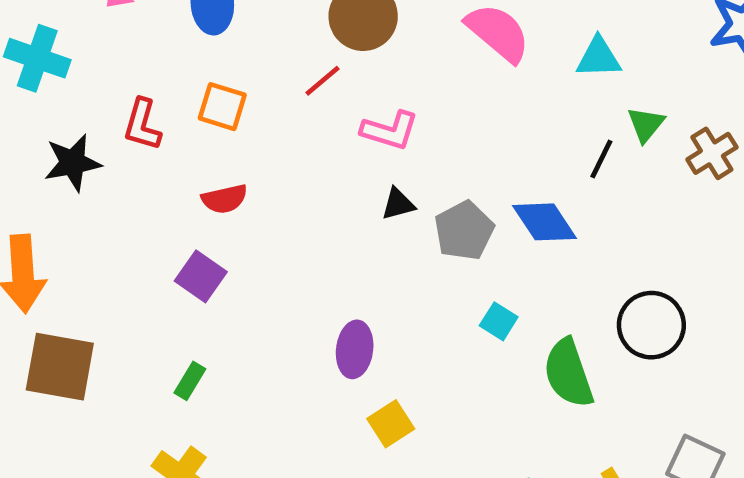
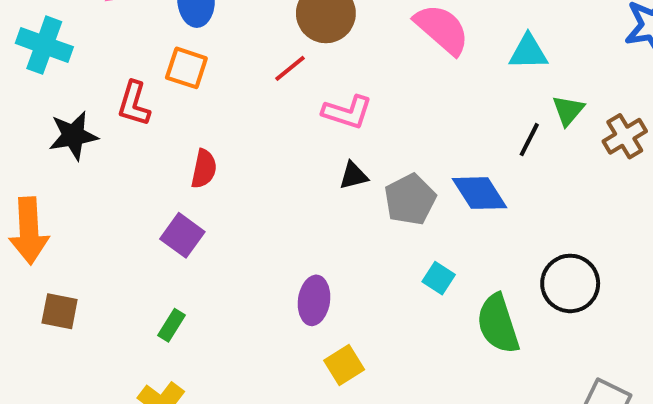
orange square: (222, 107) -> (186, 68), moved
red semicircle: (225, 199) -> (204, 169), turned -66
brown square: (60, 367) -> (60, 311), size x0.6

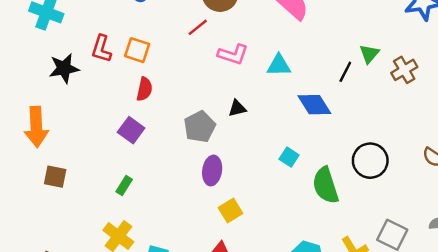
cyan triangle: (528, 52) -> (279, 65), moved
orange square: (186, 68) -> (137, 50), moved
black triangle: (353, 176) -> (237, 108), moved
gray pentagon: (410, 199) -> (200, 127), moved

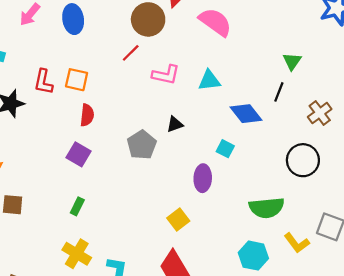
brown cross: (404, 70) -> (320, 113), moved
black line: (345, 72) -> (279, 92), moved
cyan square: (289, 157) -> (225, 149), moved
purple ellipse: (212, 171) -> (203, 178), moved
green semicircle: (326, 185) -> (267, 208), moved, turned -72

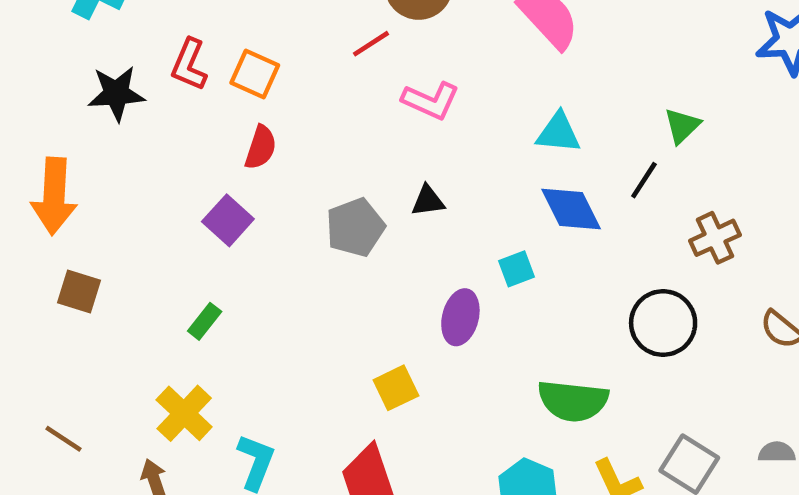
cyan triangle: (209, 80) -> (558, 133), moved
cyan square: (225, 149) -> (516, 269), turned 30

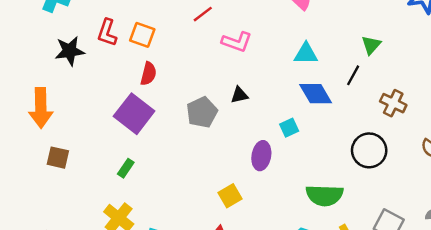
purple square: (228, 220) -> (134, 114), size x1.5
brown cross: (715, 238) -> (393, 103), turned -35

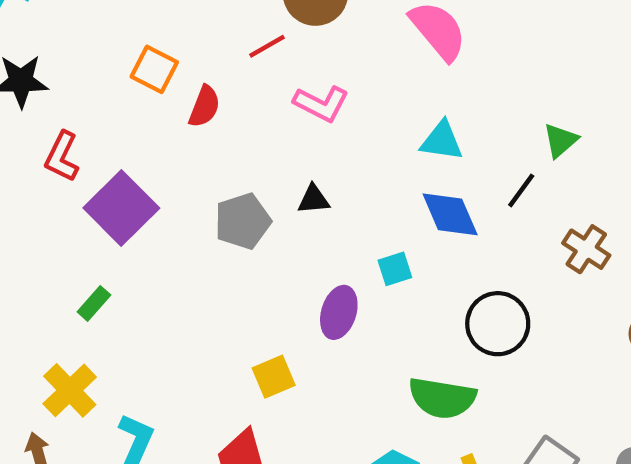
red L-shape: (107, 33) -> (62, 157), moved
red semicircle: (148, 74) -> (204, 106), moved
black circle: (369, 150) -> (498, 324), moved

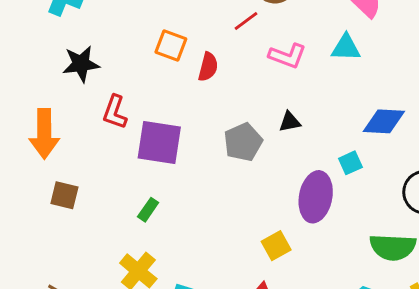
cyan triangle: (442, 141) -> (346, 48), moved
purple square: (121, 208) -> (159, 143), turned -30
blue diamond: (450, 214) -> (384, 121), turned -57
purple ellipse: (339, 312) -> (316, 197), size x1.4

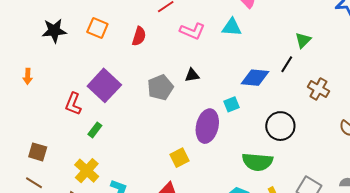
orange square: (171, 46) -> (97, 28), moved
red L-shape: (115, 112) -> (73, 104), moved
orange arrow: (44, 134) -> (28, 76), size x0.5
purple square: (159, 143) -> (104, 85), turned 32
brown square: (64, 195) -> (38, 152), moved

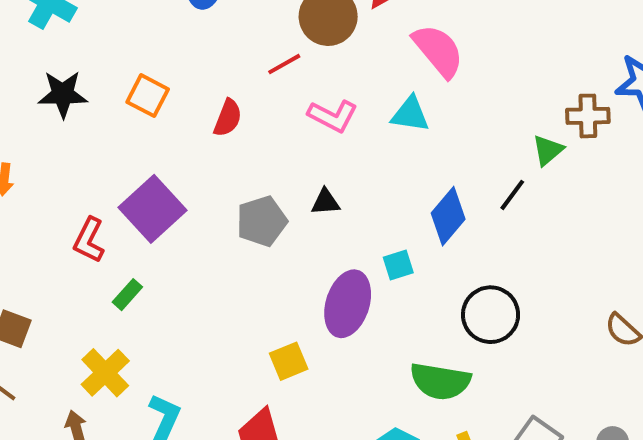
blue diamond: (255, 78) -> (448, 216), turned -60
brown cross: (318, 89) -> (588, 116), moved, turned -35

